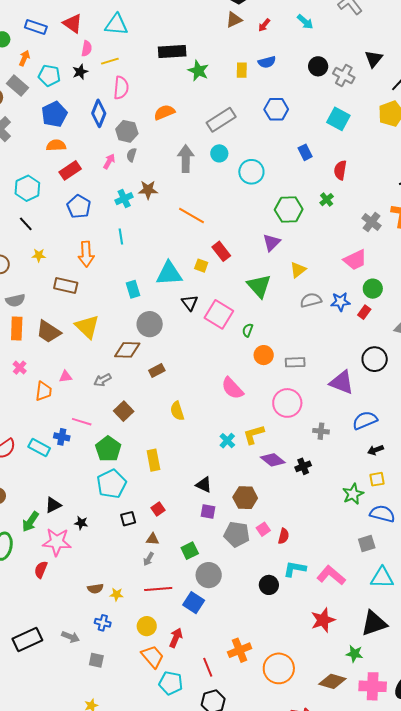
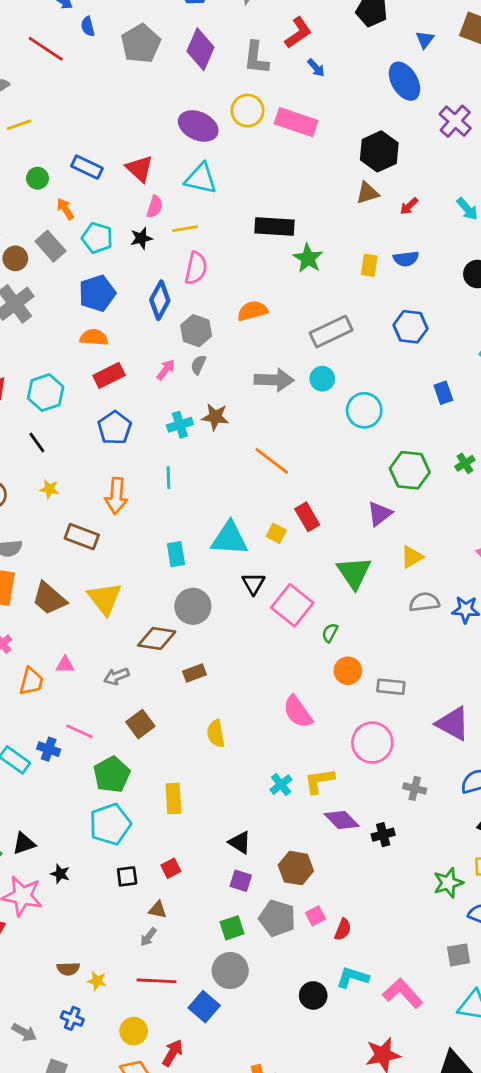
orange arrow: (24, 58) -> (65, 209), turned -63
gray arrow: (186, 159) -> (274, 380), turned 84
green square: (190, 551) -> (232, 928), moved

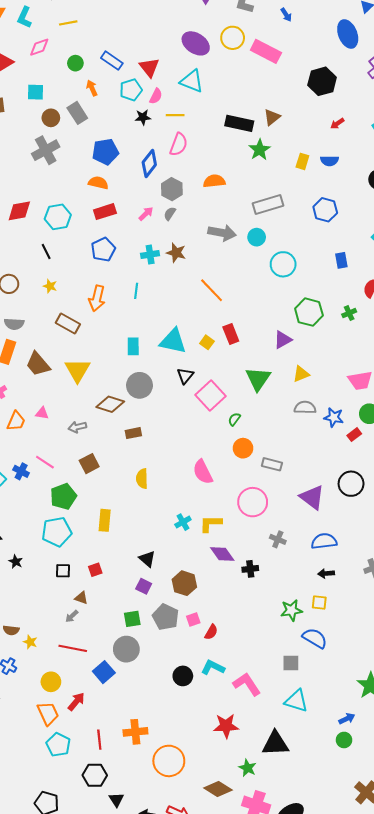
brown triangle: (367, 193) -> (272, 117), moved, turned -30
cyan pentagon: (97, 238) -> (131, 90), moved, turned 30

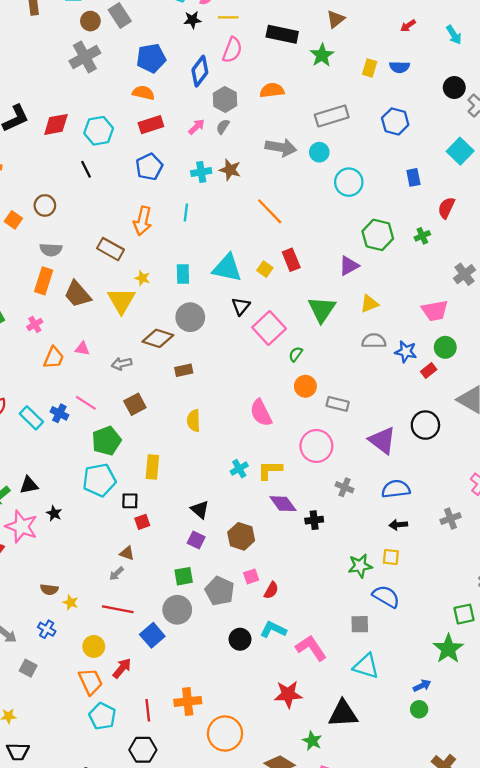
black rectangle: (239, 123) -> (282, 34), moved
yellow star: (50, 286) -> (142, 278), moved
black square: (63, 571) -> (130, 501), moved
gray pentagon: (166, 617) -> (220, 591), moved

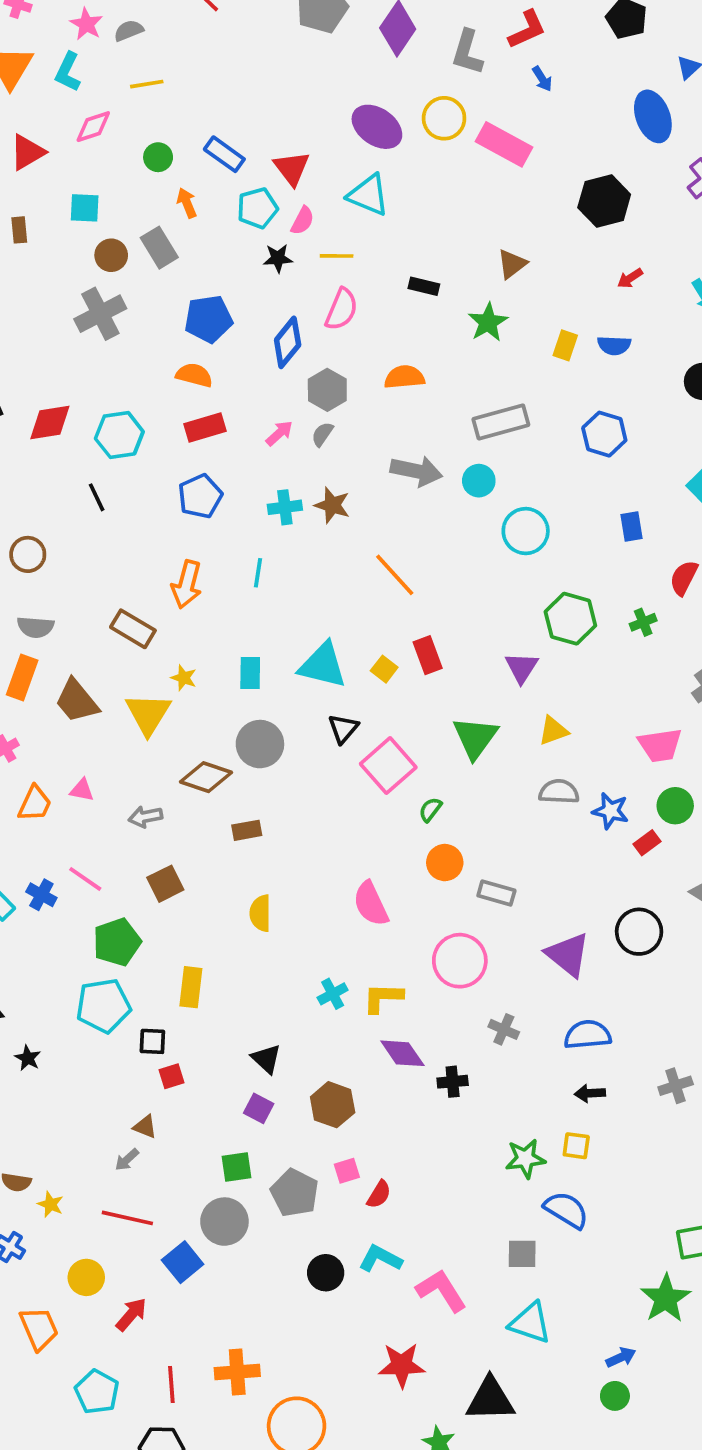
black rectangle: (282, 34) -> (424, 286), size x0.6
purple triangle: (349, 266) -> (522, 668), turned -30
orange trapezoid: (91, 682) -> (39, 1328), moved

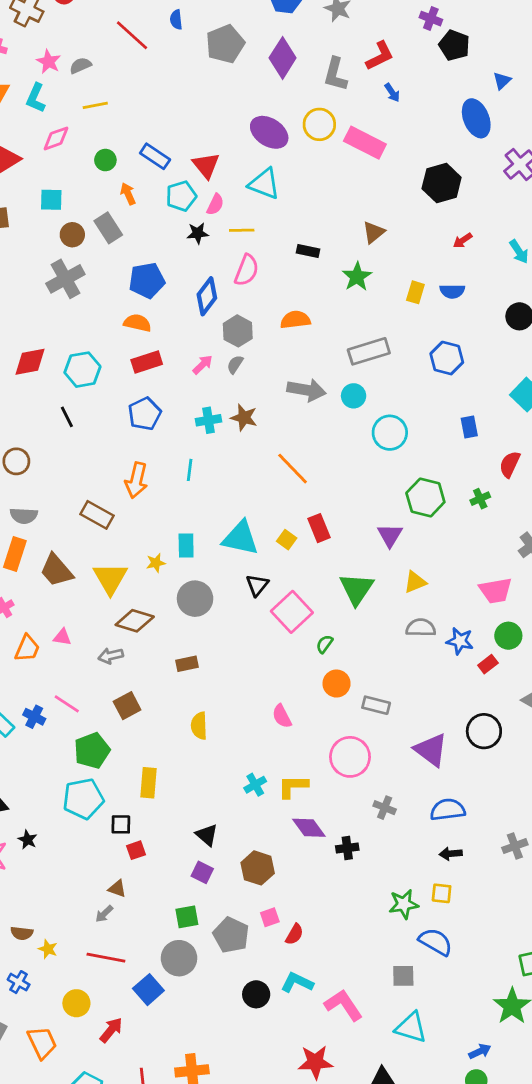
yellow star: (184, 678) -> (156, 563), moved, turned -30
brown diamond: (206, 777) -> (135, 621), moved
pink semicircle: (371, 904) -> (282, 716), size x0.7

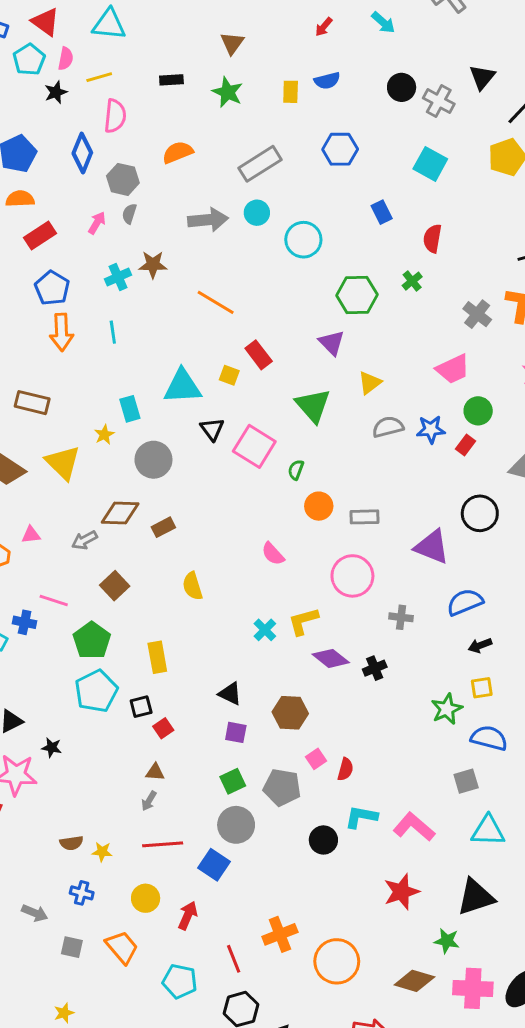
orange arrow: (136, 480) -> (61, 332), moved
brown diamond: (135, 621) -> (120, 513), moved

